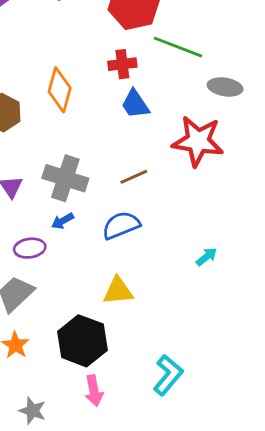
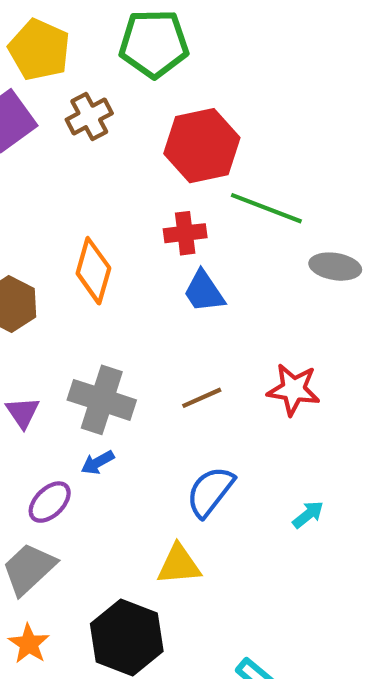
red star: (198, 141) -> (293, 389), moved, size x0.7
blue semicircle: (121, 225) -> (210, 492), moved, turned -30
purple ellipse: (30, 248) -> (50, 502), turned -36

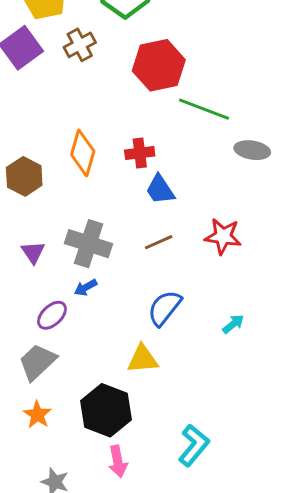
red cross: (185, 233) -> (140, 153), moved
blue trapezoid: (204, 292) -> (160, 190), moved

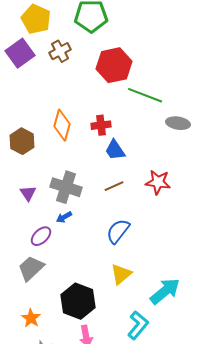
cyan arrow: (233, 324) -> (165, 291), moved, size x2.0
yellow triangle: (143, 359) -> (121, 274), moved, turned -35
orange star: (37, 415) -> (31, 318), moved

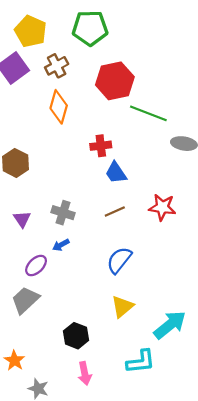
orange diamond: (62, 125) -> (59, 107), moved
gray cross: (66, 187) -> (63, 213), size x0.7
black hexagon: (78, 301) -> (76, 336), size x0.7
orange star: (31, 318) -> (14, 360), moved
cyan L-shape: (138, 325) -> (141, 362), turned 44

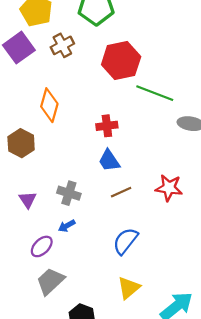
orange diamond: (59, 107) -> (49, 105), moved
blue trapezoid: (116, 173) -> (109, 161), moved
gray trapezoid: (25, 300) -> (50, 281), moved

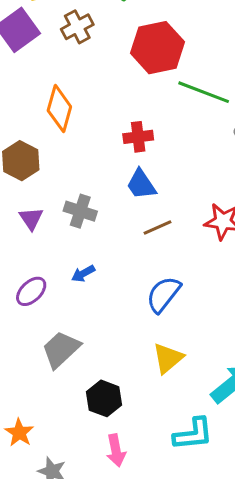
gray cross: (69, 193) -> (80, 211), moved
purple triangle: (28, 200) -> (31, 219), moved
purple ellipse: (42, 246) -> (31, 291), moved

